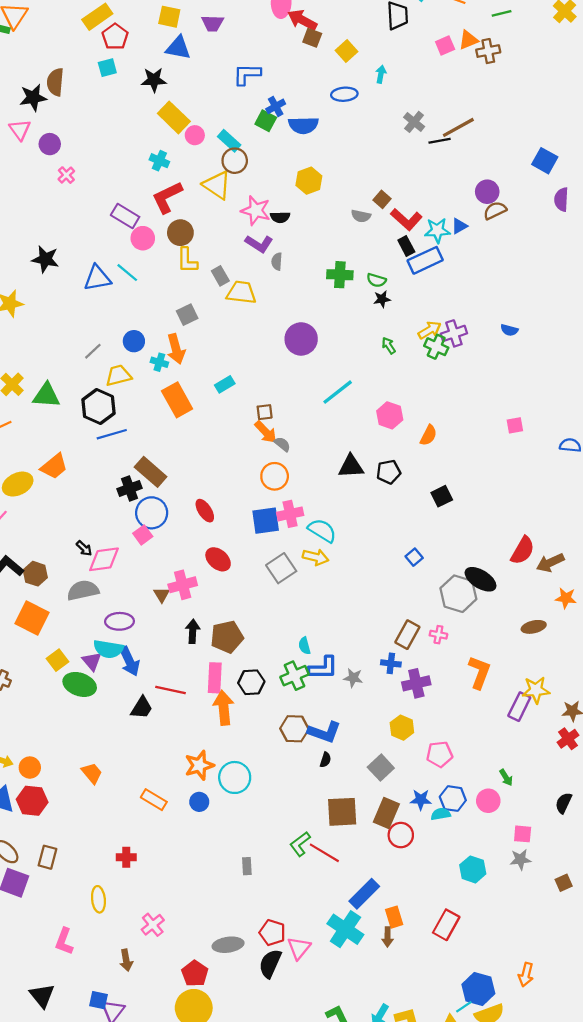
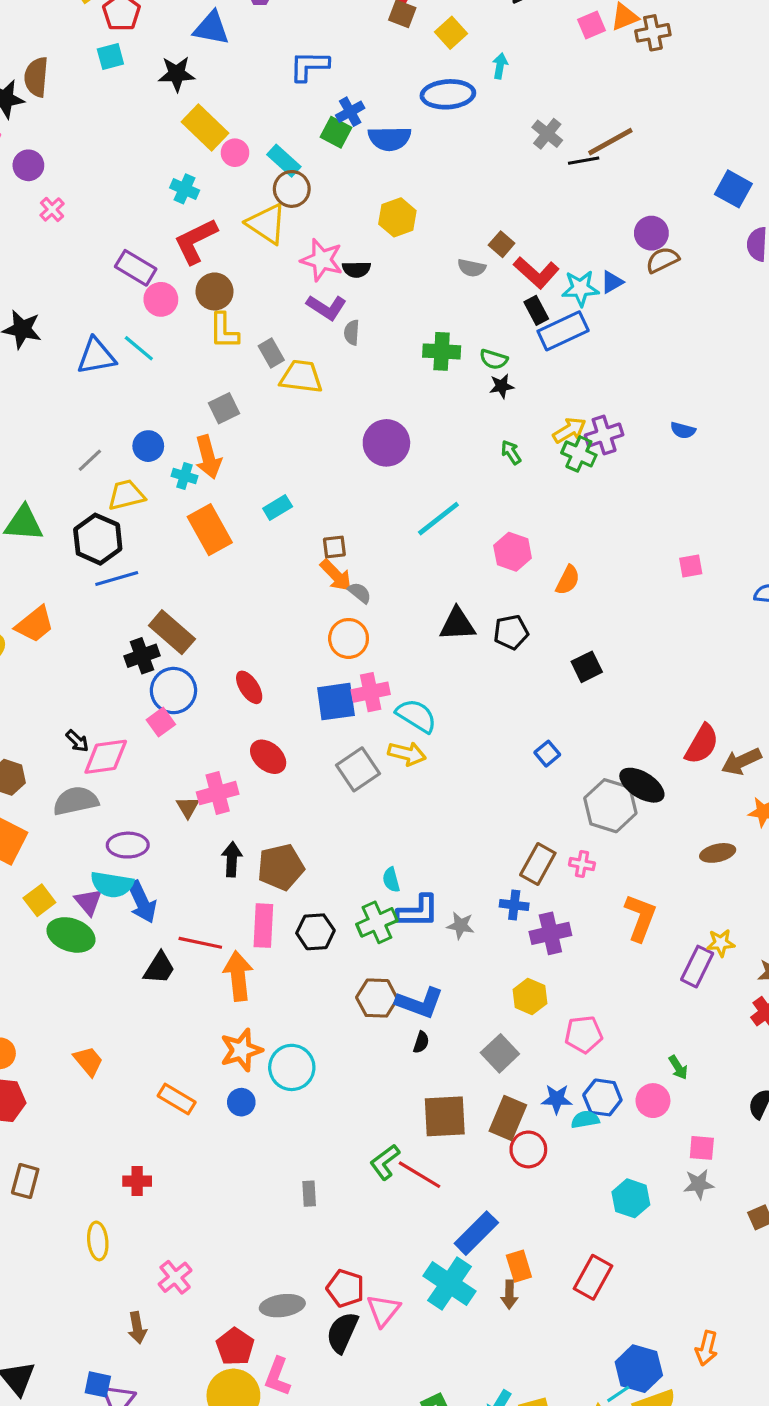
blue ellipse: (344, 94) -> (448, 94), size x1.4
yellow star: (536, 690) -> (721, 943), size x0.7
orange arrow: (224, 708) -> (238, 976), moved
pink L-shape: (64, 941) -> (278, 1377), moved

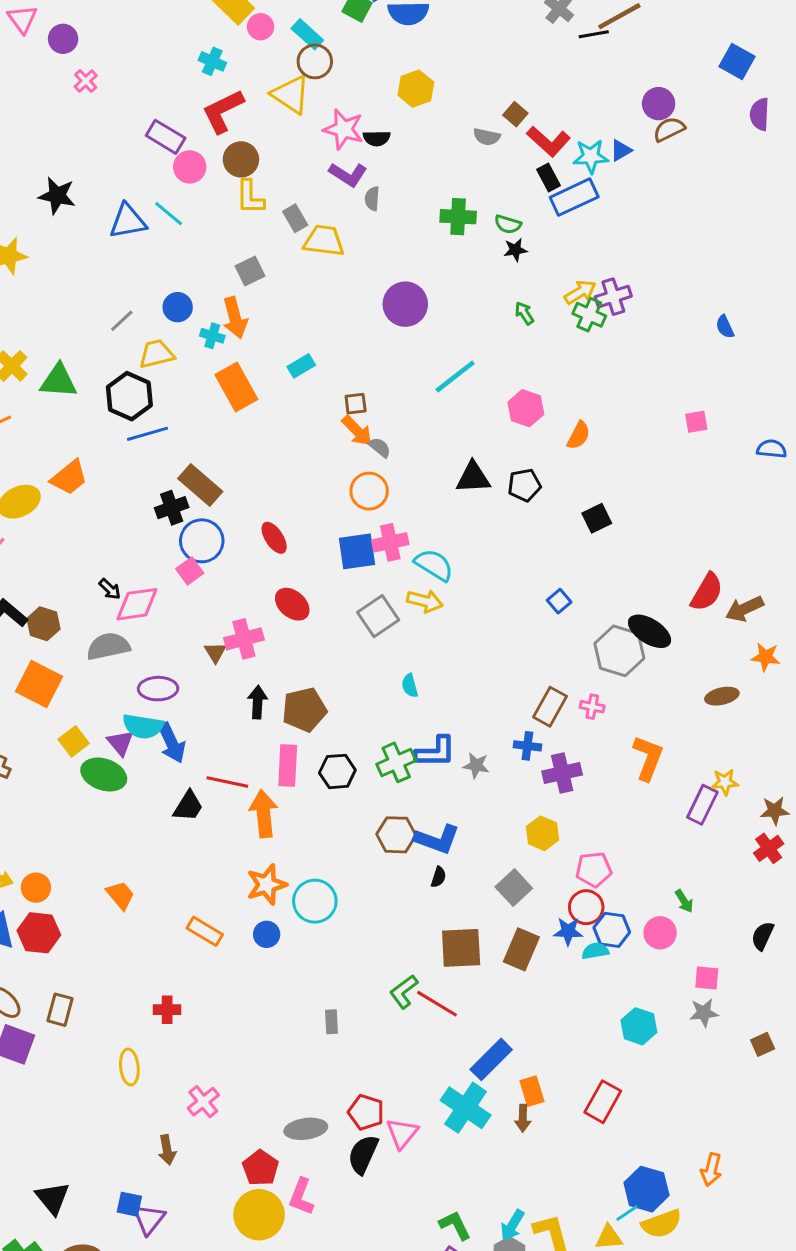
blue semicircle: (683, 430) -> (725, 327), moved, turned 50
cyan semicircle: (391, 880) -> (410, 686), moved
red circle: (528, 1149) -> (586, 907), moved

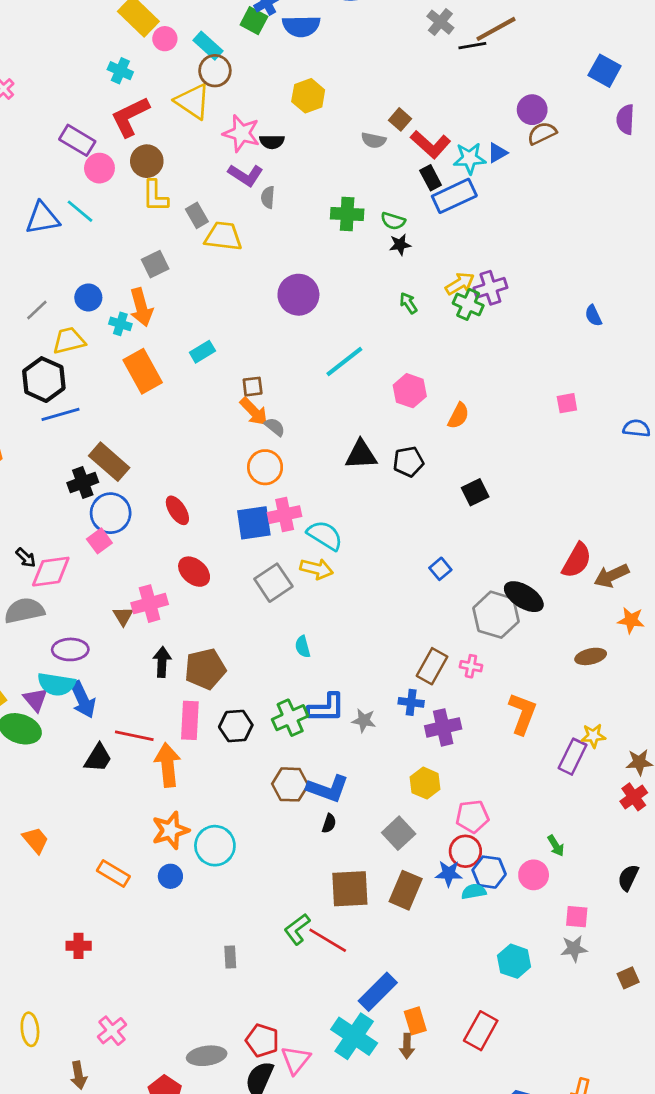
yellow ellipse: (129, 1067) -> (30, 1029), moved

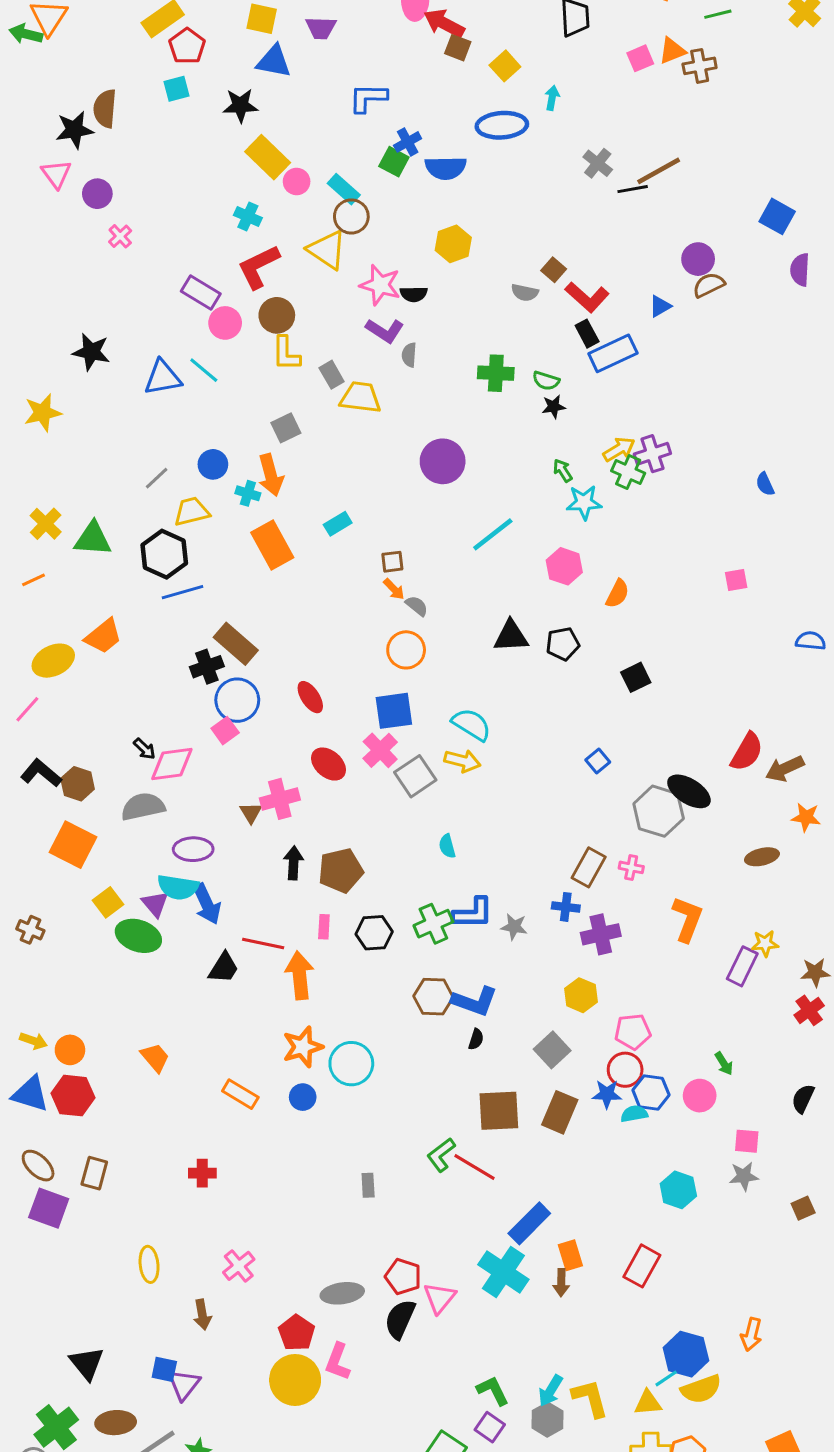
cyan star: (470, 158) -> (584, 502), moved
orange arrow: (254, 412) -> (394, 589), size x0.7
blue semicircle: (637, 428) -> (811, 641), moved
pink cross: (285, 515) -> (380, 750), moved, turned -32
pink rectangle: (190, 720) -> (324, 927), size x0.6

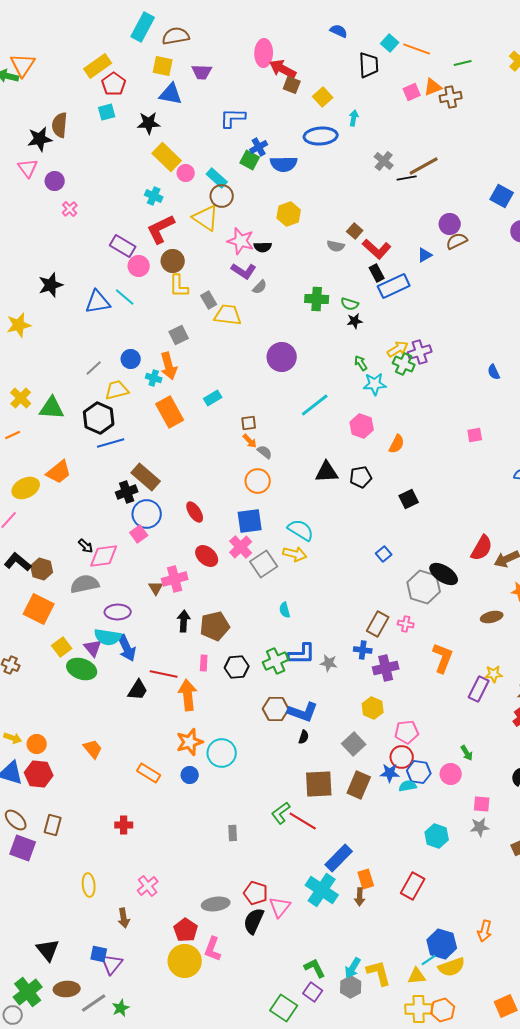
black star: (91, 352) -> (51, 285), turned -30
gray semicircle: (409, 355) -> (260, 287), turned -140

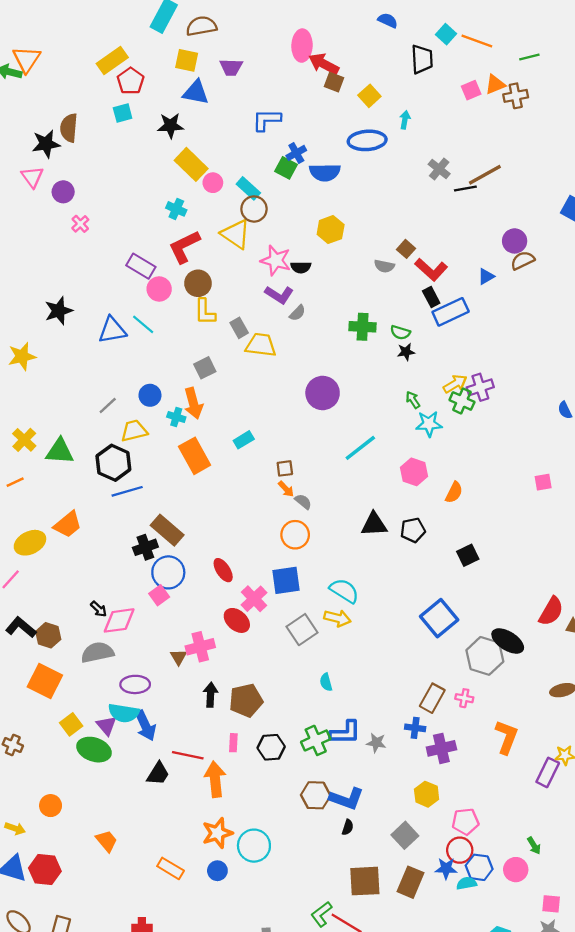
pink cross: (241, 547) -> (254, 599), moved
blue square: (384, 554) -> (439, 618), size x2.0
orange circle: (37, 744) -> (51, 806), moved

